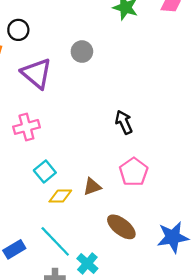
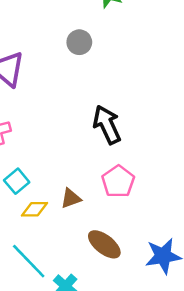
gray circle: (82, 52) -> (79, 42), moved
black arrow: (124, 122) -> (107, 125), size x1.4

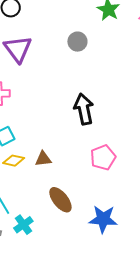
pink pentagon: (118, 181) -> (103, 157), moved

